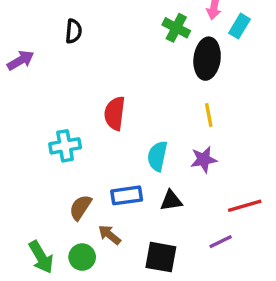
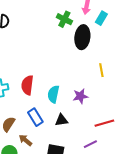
red semicircle: (115, 113) -> (27, 85), moved
yellow line: (209, 115) -> (101, 70), moved
blue rectangle: (127, 195) -> (35, 117), turned 66

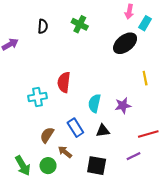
green cross: (64, 19) -> (80, 24), moved
black ellipse: (82, 37) -> (125, 43), turned 45
red semicircle: (27, 85) -> (64, 82), moved

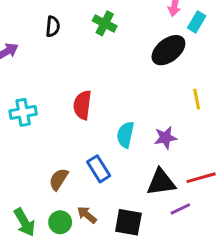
cyan cross: (37, 97) -> (23, 112), moved
black triangle: (103, 131) -> (161, 182), moved, size x1.5
brown arrow: (65, 152) -> (87, 215), moved

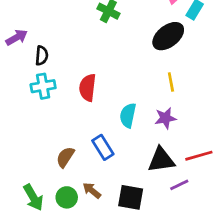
black semicircle: (53, 26) -> (42, 56), moved
yellow line: (197, 99) -> (171, 82), moved
cyan cross: (23, 112) -> (43, 86), moved

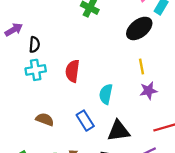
purple star: (165, 118) -> (148, 91), moved
brown semicircle: (65, 157) -> (45, 119), moved, turned 78
black triangle: (161, 160) -> (119, 131), moved

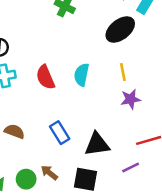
red semicircle: (72, 71) -> (45, 77), turned -30
cyan semicircle: (106, 94) -> (82, 75), moved

